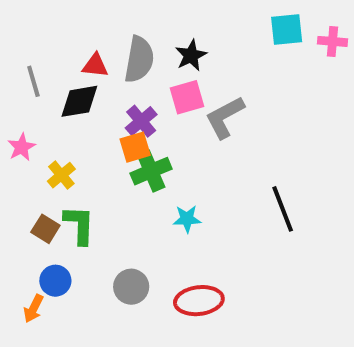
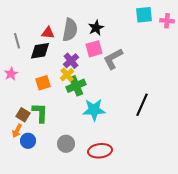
orange square: (135, 147) -> (43, 83), moved
yellow cross: (61, 175) -> (67, 75), moved
black line: (283, 209) -> (142, 105), turned 45
cyan star: (187, 219) -> (94, 110), size x1.6
orange arrow: (33, 309) -> (17, 131), moved

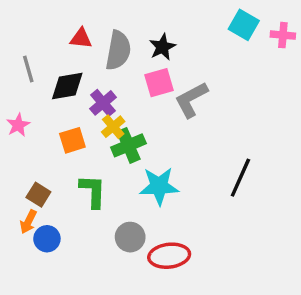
cyan square: (144, 15) -> (244, 25), turned 36
red triangle: (48, 33) -> (81, 38), moved
purple cross: (71, 61) -> (103, 103), moved
green L-shape: (40, 113) -> (93, 191), moved
gray circle: (66, 144) -> (130, 237), moved

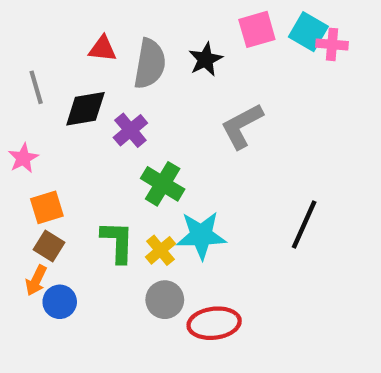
pink cross: (283, 35) -> (332, 44), moved
pink square: (159, 83) -> (257, 29), moved
yellow cross: (113, 127) -> (160, 250), moved
orange square: (72, 140) -> (47, 207), moved
green cross: (128, 145) -> (163, 184), turned -36

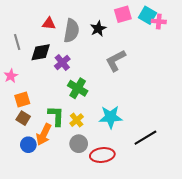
black line: (304, 225) -> (145, 138), moved, turned 35
cyan star: (201, 235) -> (111, 117), moved
orange arrow: (36, 280) -> (44, 134), moved, size x1.5

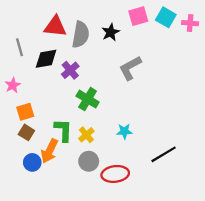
pink cross: (159, 21) -> (190, 23), moved
red triangle: (49, 24) -> (55, 26), size x1.5
cyan star: (111, 117) -> (124, 131), size x0.6

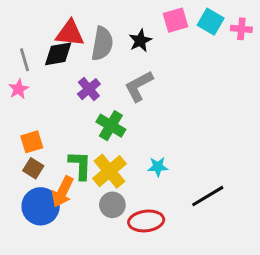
black diamond: (46, 59) -> (58, 54), moved
gray L-shape: (130, 68) -> (139, 86), moved
pink star: (13, 85) -> (19, 89), moved
yellow cross: (86, 135) -> (109, 171), size x1.6
blue circle: (32, 162) -> (41, 206), size x1.6

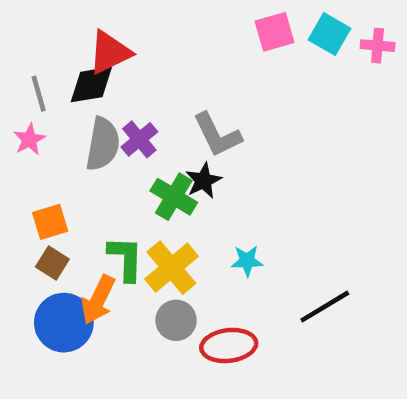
red triangle: (70, 33) -> (110, 52), turned -32
black star: (140, 41) -> (204, 181), moved
gray semicircle: (102, 44) -> (103, 144), moved
gray L-shape: (139, 86) -> (217, 135), turned -88

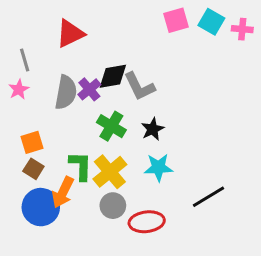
black diamond: (91, 84) -> (113, 76), moved
black star: (204, 181) -> (153, 129), moved
cyan star: (247, 261) -> (158, 167), size x1.4

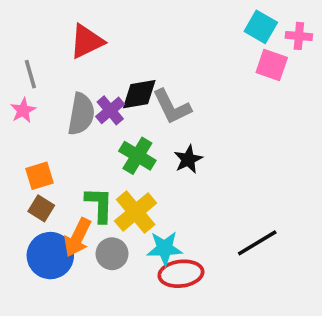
pink square: (176, 20) -> (272, 65), moved, turned 35
cyan star: (158, 167) -> (165, 248), moved
gray circle: (113, 206) -> (112, 254), moved

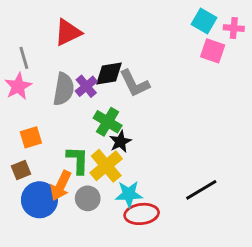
pink star: (23, 110) -> (18, 86), size x1.4
black star: (188, 159) -> (120, 142), moved
brown square: (41, 208) -> (21, 170), moved, turned 36

